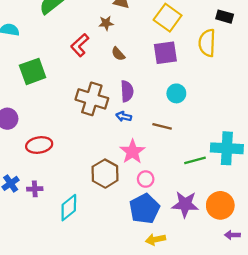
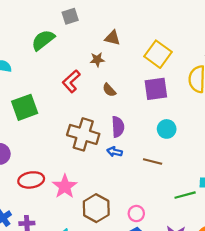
pink star: (132, 152) -> (65, 186), moved

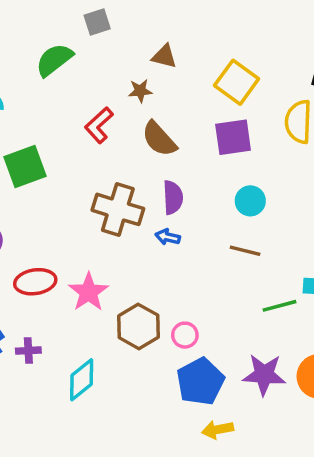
brown semicircle: (109, 90) -> (159, 139), size x1.6
brown line: (153, 162) -> (245, 251), moved
pink circle: (136, 214) -> (185, 335), moved

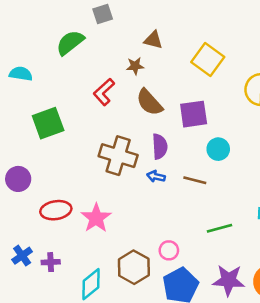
purple square: (233, 137) -> (194, 114), moved
brown line: (245, 251) -> (195, 180), moved
green line: (280, 306) -> (220, 228), moved
brown hexagon: (138, 326) -> (134, 267), moved

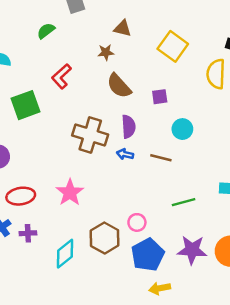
green semicircle: (70, 43) -> (46, 31), size x0.7
red L-shape: (104, 92) -> (61, 76), moved
purple square: (194, 114) -> (160, 97), size x0.6
red ellipse: (56, 210) -> (21, 196), moved

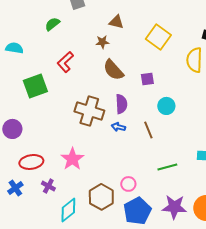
brown line: (161, 158) -> (148, 130), turned 54
purple cross: (28, 233) -> (48, 186), moved, turned 32

